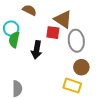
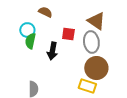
brown triangle: (63, 19) -> (96, 21), moved
brown circle: (81, 67) -> (96, 68), size x1.5

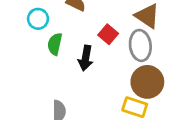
cyan circle: (27, 30) -> (38, 19), moved
red square: (68, 34) -> (108, 34), turned 32

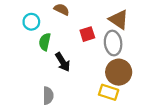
red square: (108, 34) -> (87, 34), turned 32
black arrow: (86, 58) -> (63, 62), moved, turned -42

